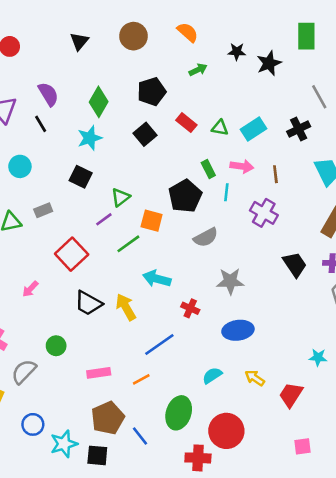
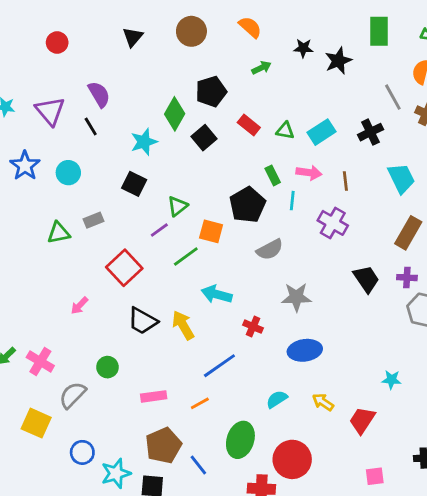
green diamond: (99, 102) -> (175, 114), moved

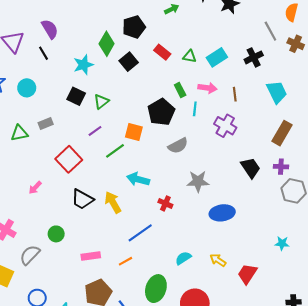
green triangle: (177, 206) -> (101, 102), moved
blue ellipse: (305, 350) -> (222, 213), moved
cyan star: (392, 380) -> (282, 243), moved

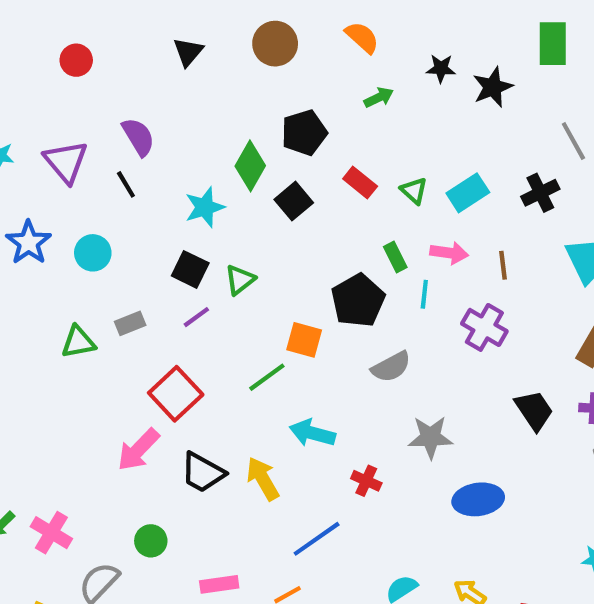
green triangle: (190, 56) -> (414, 191), turned 32
purple line: (95, 131) -> (196, 317), moved
pink arrow: (35, 188) -> (138, 450), moved, size x1.6

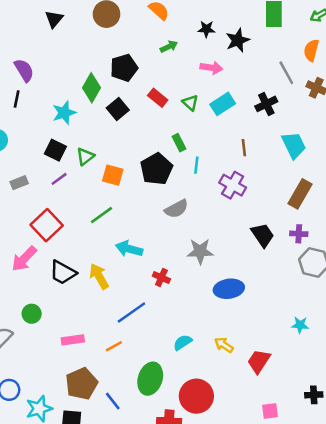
black line: (126, 184) -> (17, 99), turned 42
pink arrow: (449, 253) -> (211, 68), moved
orange square: (304, 340) -> (113, 175), moved

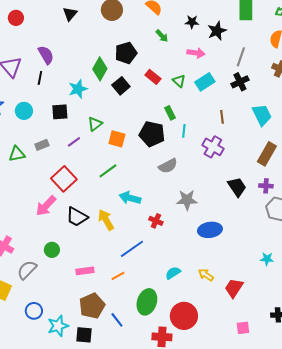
green arrow: (169, 47) -> (162, 36), turned 72
gray line: (286, 73) -> (241, 57), moved, turned 48
black square: (55, 150) -> (60, 112), moved, turned -30
black pentagon: (156, 169) -> (152, 134), turned -30

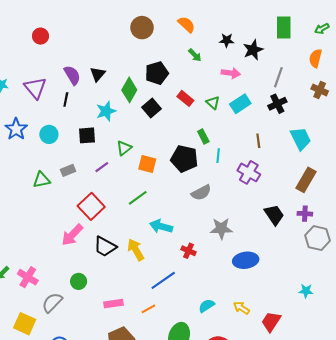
black triangle: (70, 14) -> (98, 74), moved

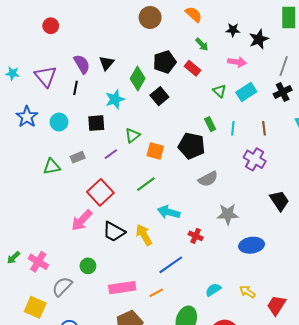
red rectangle: (185, 98) -> (193, 68), moved
cyan line: (218, 156) -> (233, 128), moved
pink rectangle: (113, 304) -> (122, 288), size x1.4

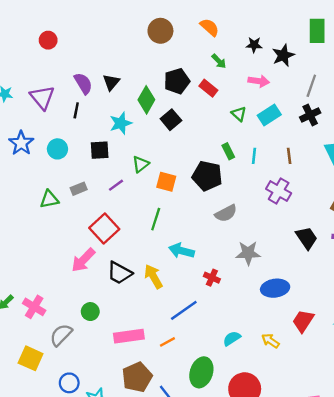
green line: (146, 184) -> (156, 219), turned -36
red trapezoid: (276, 305) -> (303, 321), moved

